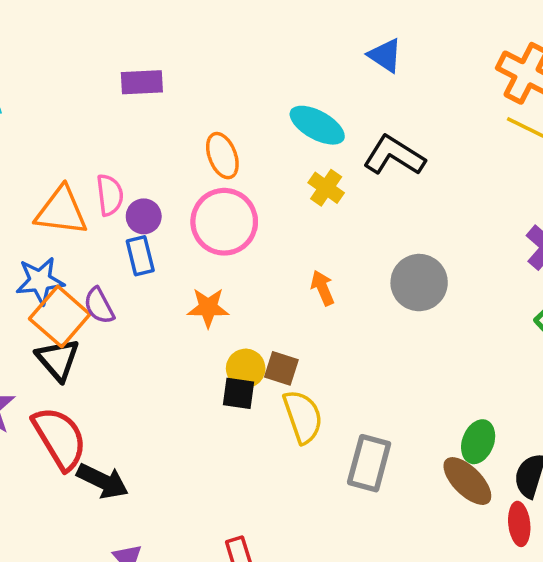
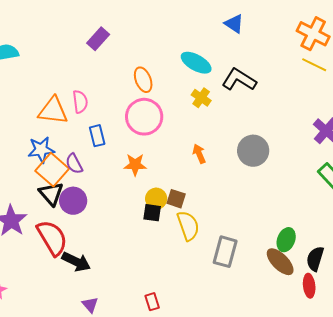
purple rectangle: (142, 82) -> (98, 39), turned -45
purple circle: (144, 216) -> (73, 201), moved, size x1.4

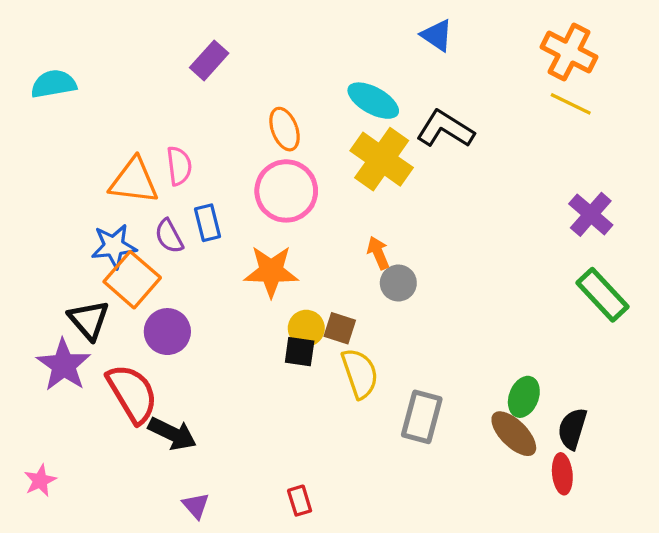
yellow cross: (201, 98) -> (382, 159), size x1.8
gray circle: (253, 151) -> (398, 283), moved, size x0.7
purple semicircle: (74, 164) -> (169, 236), moved
orange star: (135, 165) -> (271, 271), size x1.4
black triangle: (51, 194) -> (89, 320), moved

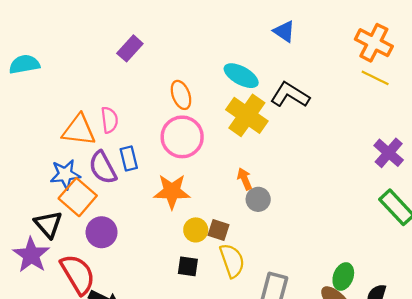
purple semicircle: (169, 236) -> (103, 168), size x1.4
black square: (300, 352) -> (188, 266), moved

